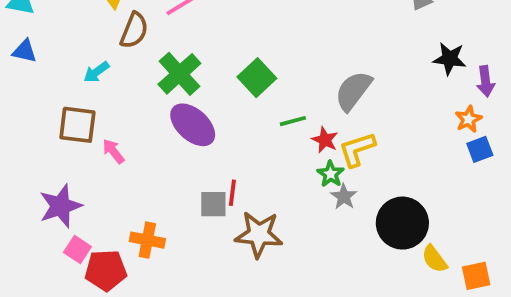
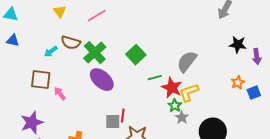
brown semicircle: (134, 30) -> (71, 43), moved, turned 84
orange star: (468, 119) -> (238, 83), moved
red star: (325, 140) -> (172, 88), size x1.5

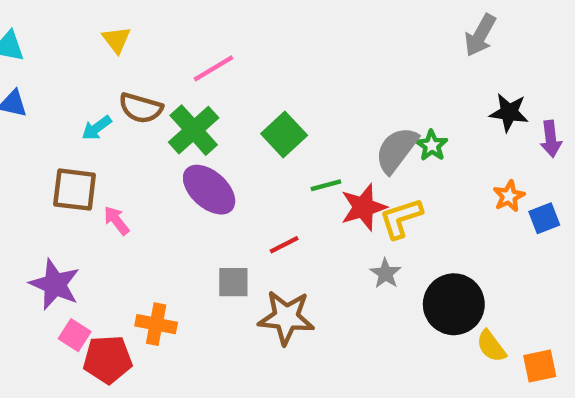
pink line: (97, 16) -> (213, 68), moved
red star: (172, 88) -> (363, 207), turned 30
green star: (175, 106) -> (432, 146), moved
red line: (123, 116) -> (284, 245), moved, turned 56
purple star: (32, 123) -> (55, 284), turned -30

